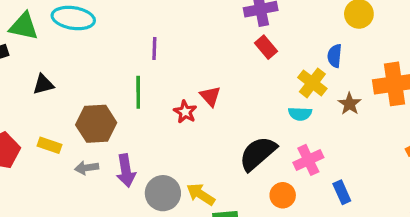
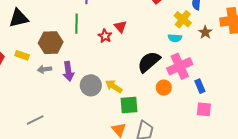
black triangle: (43, 84) -> (19, 18), size x1.5
pink cross: (308, 160) -> (180, 66), size x1.4

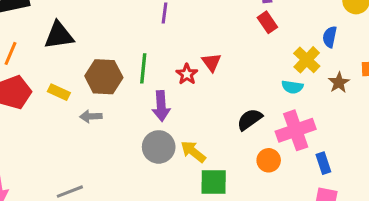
green line: (76, 24) -> (143, 68), moved
black semicircle: (149, 62) -> (250, 119), size x0.7
purple arrow: (68, 71) -> (161, 106), moved

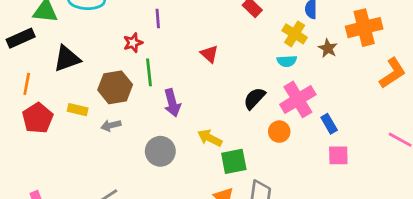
red star: (187, 74) -> (133, 43), moved, turned 30
gray circle: (159, 147) -> (160, 151), moved

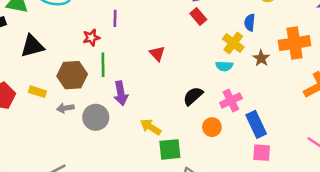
pink cross: (298, 99) -> (231, 101), size x0.7
blue rectangle: (329, 124) -> (256, 124), size x1.5
gray circle: (160, 151) -> (96, 117), moved

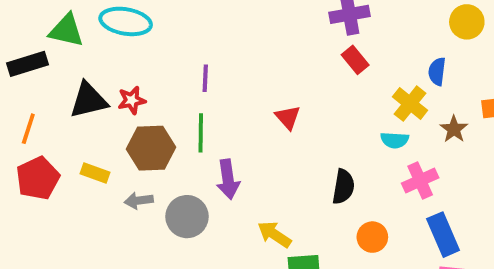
purple line: (115, 18) -> (205, 78), moved
red star: (91, 38) -> (132, 100), moved
black semicircle: (193, 96) -> (343, 187), turned 140
pink cross: (231, 101) -> (420, 180), moved

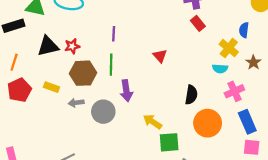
orange circle: (372, 237) -> (208, 123), size x1.6

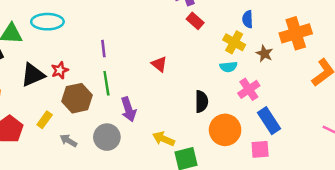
yellow rectangle: (52, 87) -> (45, 120), turned -64
gray arrow: (76, 103) -> (68, 141), moved, turned 48
pink square: (252, 147) -> (260, 149), moved

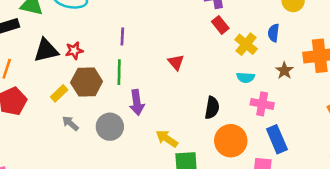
yellow cross: (234, 42) -> (246, 44), moved
pink cross: (249, 89) -> (262, 104), turned 35
yellow rectangle: (45, 120) -> (59, 93), moved

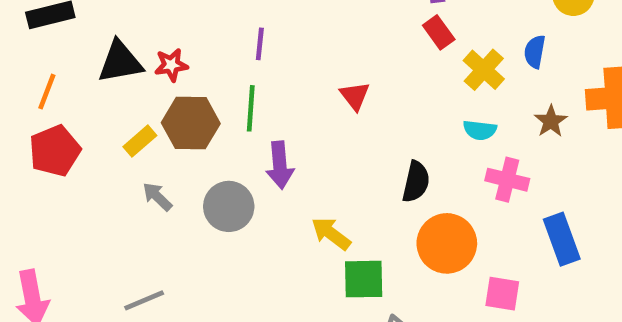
blue rectangle: (277, 139) -> (562, 239), moved

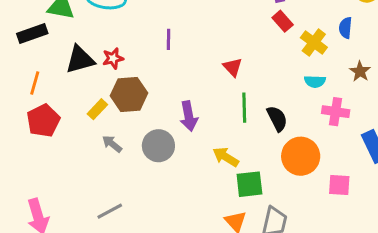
green line: (251, 108) -> (244, 108), moved
black semicircle: (416, 182) -> (277, 119), turned -35

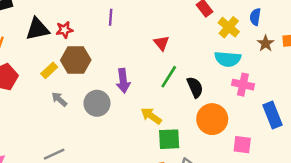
brown star: (360, 71) -> (266, 43), moved
cyan semicircle: (315, 81) -> (228, 59), size x1.5
green line: (244, 108) -> (169, 77), turned 30

